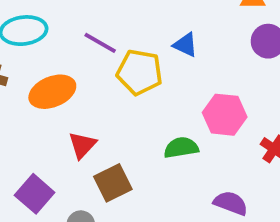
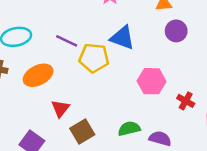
blue triangle: (185, 45) -> (122, 38), size x1.5
green semicircle: (181, 148) -> (129, 129), moved

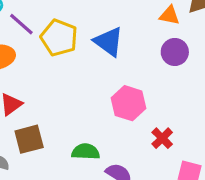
purple line: (67, 41) -> (21, 24), moved
yellow pentagon: (94, 58) -> (59, 38), moved

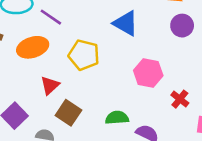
yellow pentagon: (59, 38) -> (84, 55), moved
brown square: (29, 139) -> (68, 113), turned -35

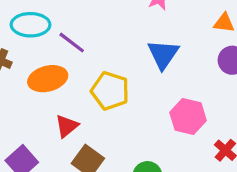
blue triangle: (126, 23) -> (163, 54), turned 32

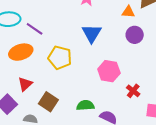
red triangle: (67, 126) -> (25, 84), moved

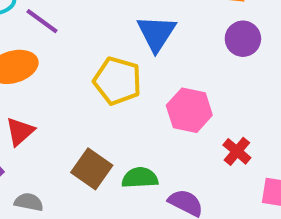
yellow pentagon: (60, 58) -> (117, 81), moved
brown square: (48, 102) -> (92, 169), moved

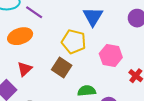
brown square: (92, 169) -> (62, 67), moved

